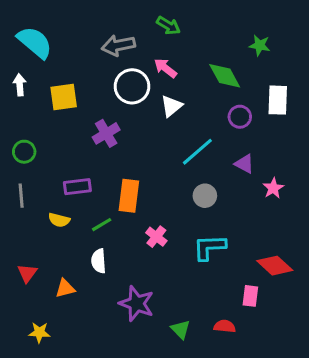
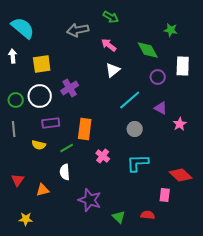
white circle: (132, 86) -> (40, 96), moved

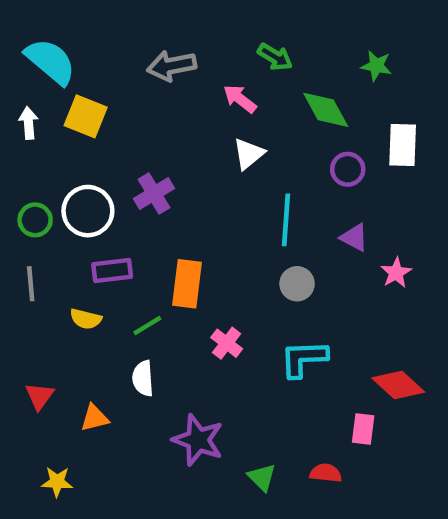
green arrow: (111, 17) -> (275, 57), moved
yellow square: (42, 64) -> (86, 116), moved, turned 30
cyan line: (130, 100) -> (286, 220), turned -45

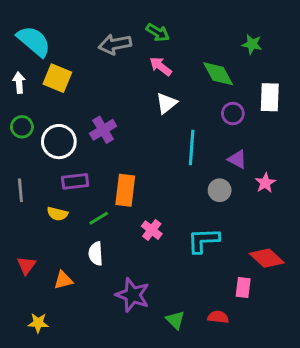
green arrow: (275, 57) -> (158, 32), moved
green circle: (35, 220) -> (22, 127), moved
gray circle: (297, 284) -> (220, 190), moved

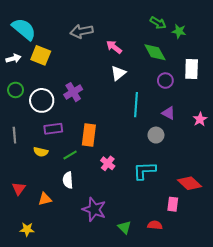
green arrow: (158, 32) -> (158, 23), moved
white arrow: (19, 83) -> (13, 59), turned 80
pink star: (265, 183) -> (200, 119), moved

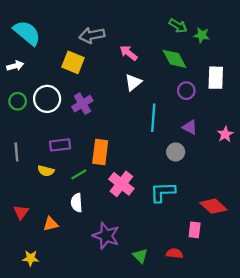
yellow square: (41, 55) -> (73, 62), moved
white circle: (42, 100) -> (47, 99), moved
pink cross: (108, 163) -> (121, 184), size x1.5

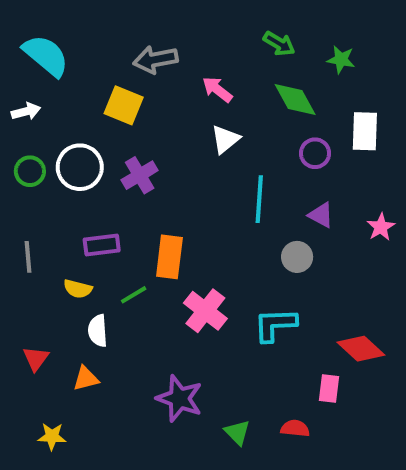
green arrow: (178, 26) -> (279, 44), moved
white semicircle: (77, 203) -> (98, 331), moved

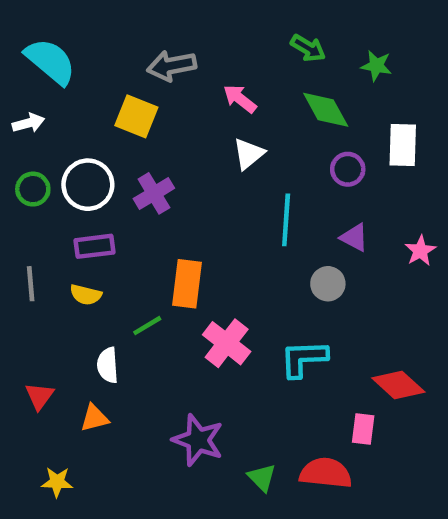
purple rectangle: (102, 245) -> (94, 246), moved
yellow semicircle: (78, 289) -> (86, 295), moved
red semicircle: (295, 428) -> (326, 473), size x1.6

